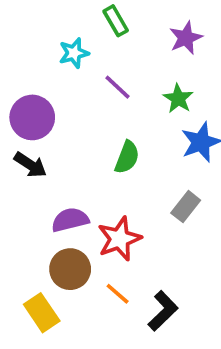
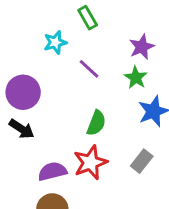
purple star: (186, 38) -> (142, 47), moved
red star: (119, 239) -> (90, 163), moved

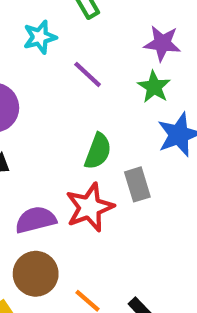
purple star: (142, 47) -> (162, 43), turned 30
gray rectangle: (142, 161) -> (137, 184), moved, turned -55

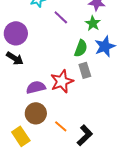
green semicircle: (98, 151) -> (81, 48), moved

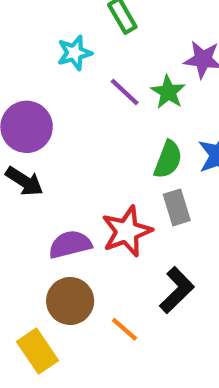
green star: (93, 23) -> (168, 92), moved
black L-shape: (85, 135) -> (177, 290), moved

